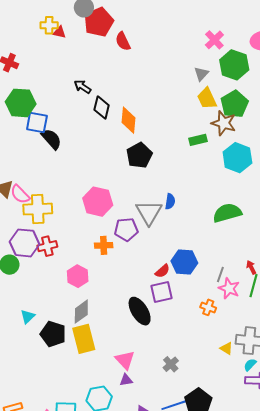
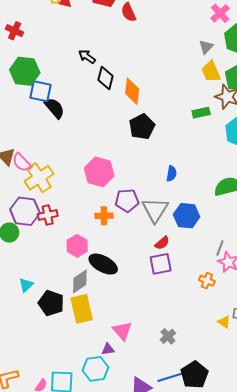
yellow cross: (38, 209) -> (39, 178), turned -32
gray triangle: (149, 212) -> (155, 210), moved
blue hexagon: (184, 262) -> (187, 216), moved
black ellipse: (140, 311) -> (103, 264), moved, turned -32
purple triangle: (126, 380) -> (108, 349), moved

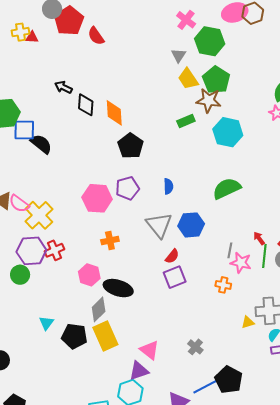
purple pentagon: (127, 200) -> (127, 188), moved
yellow triangle: (224, 322) -> (248, 322), turned -40
purple triangle: (108, 349) -> (139, 371), size x1.5

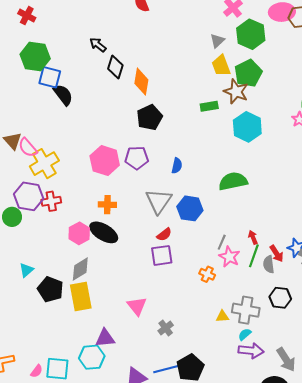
black ellipse: (118, 288) -> (104, 232), moved
pink triangle: (149, 350) -> (137, 306), moved

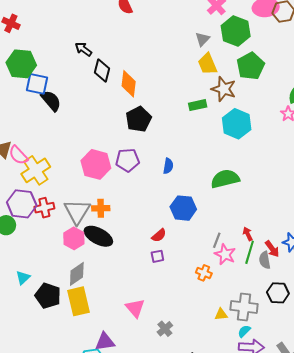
green pentagon: (248, 73) -> (251, 66), moved
gray triangle: (159, 201) -> (77, 212), moved
purple square: (162, 255) -> (157, 256), size x0.6

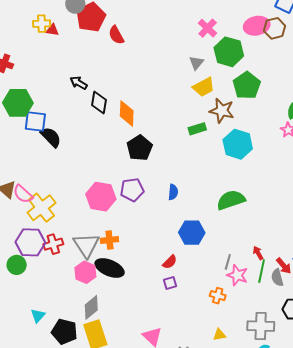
yellow trapezoid: (208, 64) -> (204, 87), turned -90
yellow triangle: (221, 314) -> (219, 335), moved

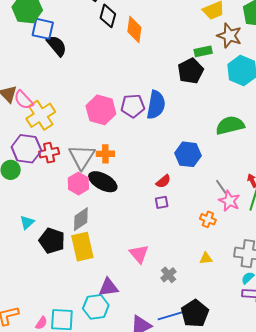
black pentagon: (140, 148) -> (191, 71), moved
blue semicircle: (173, 192) -> (156, 105), moved, size x1.8
gray line: (228, 262) -> (221, 187), turned -56

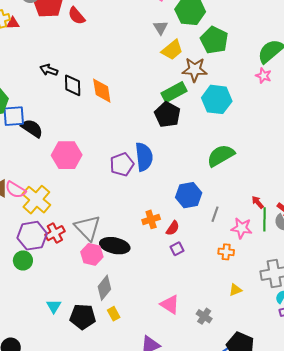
green rectangle: (203, 51) -> (174, 92), size x1.4
pink hexagon: (101, 110) -> (67, 155), moved
orange cross: (105, 154) -> (151, 219), moved
gray line: (221, 187) -> (215, 214), moved, turned 70
yellow rectangle: (82, 247) -> (114, 314), size x0.5

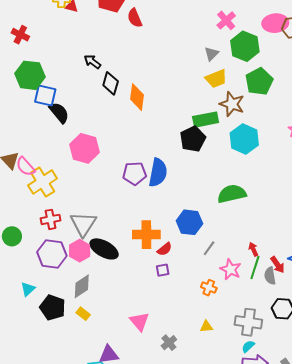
orange cross: (151, 219) -> (146, 235), size x1.5
purple hexagon: (32, 236) -> (52, 254), moved
yellow rectangle: (114, 314) -> (83, 314), turned -40

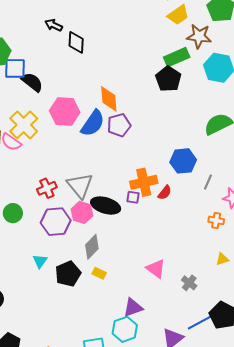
orange diamond: (137, 97) -> (109, 99), moved
blue semicircle: (158, 173) -> (93, 123), moved, turned 36
yellow cross: (43, 182) -> (24, 125), moved
purple square: (163, 270) -> (133, 197), moved, turned 32
black pentagon: (53, 308) -> (68, 274), turned -30

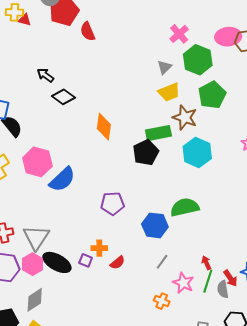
black diamond: (76, 42) -> (63, 97), turned -70
orange diamond: (109, 99) -> (104, 127), moved
purple pentagon: (119, 125) -> (112, 203), moved
blue hexagon: (183, 161) -> (155, 225), moved
orange cross: (144, 182) -> (99, 248), size x0.6

